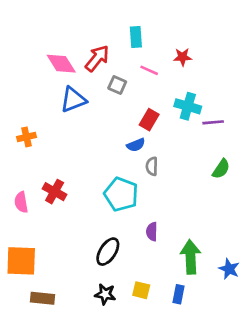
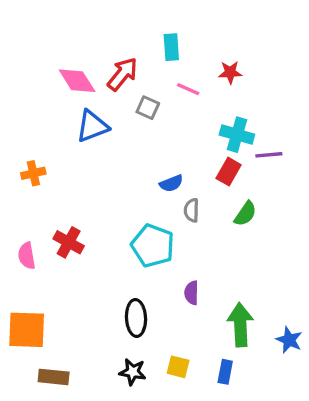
red rectangle: (149, 120) -> (229, 172), moved
green semicircle: (221, 169) -> (245, 214), moved
black ellipse: (108, 252) -> (136, 318), turned -36

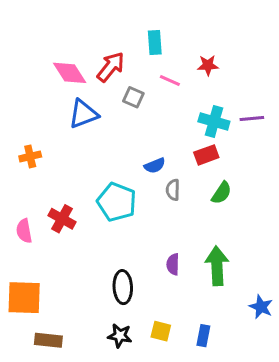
purple line: (269, 155) -> (252, 118), moved
red rectangle: (229, 172) -> (206, 155), turned 40
cyan pentagon: (153, 246) -> (117, 202), moved
green arrow: (240, 325) -> (217, 266), moved

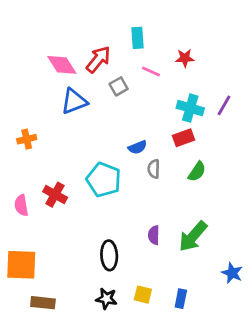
gray square: (133, 97) -> (119, 86), turned 36
purple line: (252, 118) -> (224, 105), turned -55
green arrow: (217, 266) -> (193, 236), turned -136

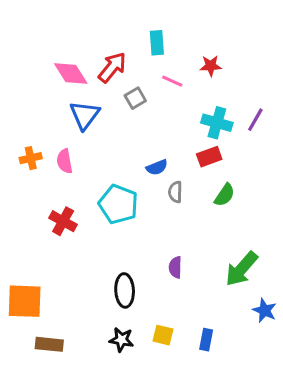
blue triangle: (74, 101) -> (85, 115), turned -32
pink semicircle: (21, 205) -> (65, 161), moved
green arrow: (193, 236) -> (242, 269), moved

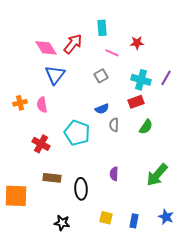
gray square: (135, 98) -> (101, 76), moved
blue star: (265, 310) -> (166, 217), moved
black star: (121, 340) -> (62, 223), moved
brown rectangle: (49, 344) -> (52, 178), moved

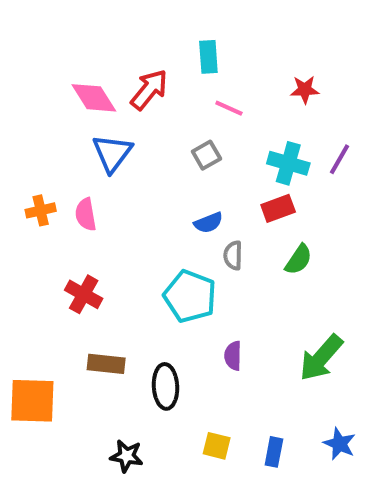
red star: (137, 43) -> (305, 90), moved
cyan pentagon: (77, 133) -> (190, 296), moved

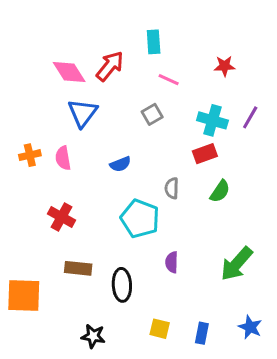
blue semicircle: (208, 223) -> (120, 164), moved

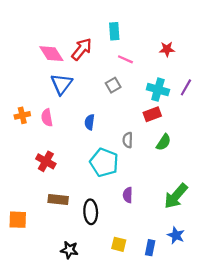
blue semicircle: (120, 164) -> (90, 122), turned 120
orange square: (24, 295) -> (18, 220), size x0.7
blue star: (250, 327) -> (176, 235), moved

